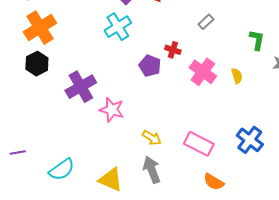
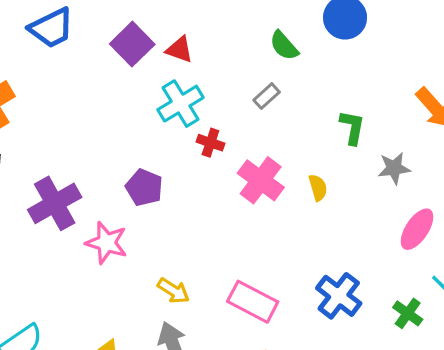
cyan cross: (118, 27) -> (181, 104), moved
purple pentagon: (150, 66) -> (144, 188), moved

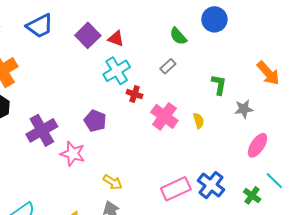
pink rectangle: (253, 302) -> (176, 189), moved, turned -52

